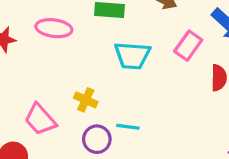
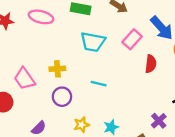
yellow cross: (86, 100) -> (57, 69), turned -35
cyan line: (128, 127) -> (99, 84), moved

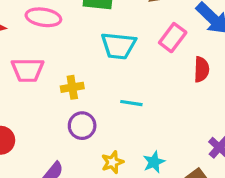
pink trapezoid: (24, 79) -> (28, 70), moved, turned -50

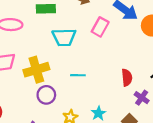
red semicircle: (201, 69) -> (127, 78), moved
yellow cross: (72, 87) -> (36, 70), size x1.6

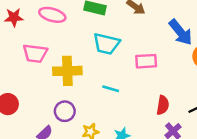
pink rectangle: (100, 27) -> (146, 61), moved, turned 42
purple circle: (46, 95) -> (65, 111), moved

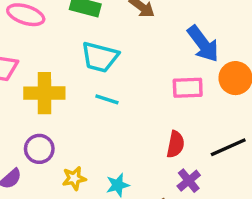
pink rectangle: (146, 61) -> (188, 88), moved
cyan line: (111, 89) -> (107, 99), moved

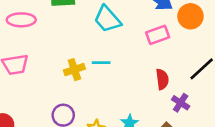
cyan trapezoid: (100, 57) -> (107, 19), moved, turned 52
yellow cross: (44, 93) -> (74, 70), moved, size x0.7

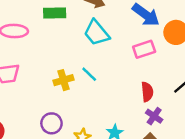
cyan line: (101, 63) -> (89, 74), turned 42
purple cross: (181, 103) -> (154, 116), moved

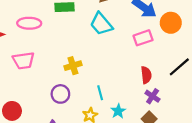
cyan line: (89, 74) -> (100, 93), moved, turned 32
purple circle: (51, 123) -> (60, 94), moved

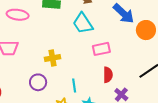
pink rectangle: (143, 38) -> (101, 49), moved
red semicircle: (146, 75) -> (108, 75), moved

